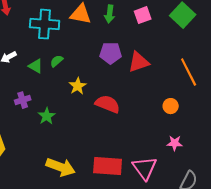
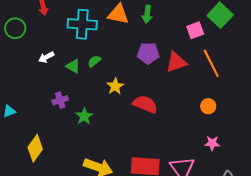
pink square: (143, 15) -> (195, 30), moved
orange line: (189, 72) -> (211, 63), moved

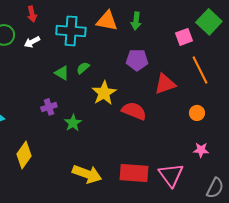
white arrow: (46, 57) -> (32, 42), moved
red triangle: (176, 62) -> (165, 84), moved
yellow star: (115, 86) -> (104, 93), size x1.4

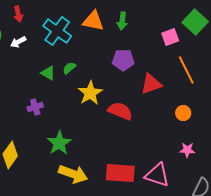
cyan cross: (71, 31) -> (57, 31), turned 32
green star: (73, 123) -> (59, 143), moved, size x1.4
pink triangle: (171, 175) -> (157, 175), turned -36

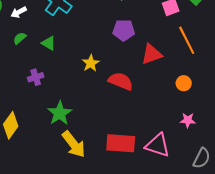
green semicircle: (69, 68) -> (20, 38), moved
yellow star: (90, 93) -> (91, 63), size x0.7
yellow arrow: (73, 174) -> (74, 144), turned 32

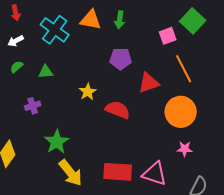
green triangle: (49, 43) -> (46, 72), turned -35
orange circle: (184, 83) -> (181, 112), size x2.0

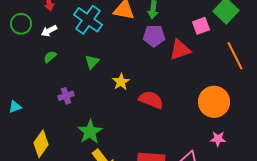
purple pentagon: (121, 59) -> (154, 36), moved
orange line: (184, 69) -> (235, 56), moved
green triangle: (46, 72) -> (92, 62), moved, turned -42
red triangle: (149, 83) -> (180, 50), moved

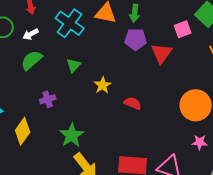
red triangle: (180, 50) -> (162, 53), turned -35
green semicircle: (50, 57) -> (32, 60), size x1.6
red semicircle: (151, 100) -> (133, 103), size x0.7
yellow diamond: (41, 144) -> (23, 131), moved

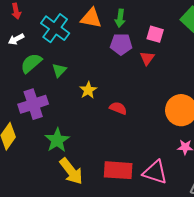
pink square: (183, 29) -> (155, 34), moved, turned 36
red triangle: (162, 53) -> (147, 58), size x0.7
green semicircle: (32, 60) -> (31, 63), moved
purple cross: (48, 99) -> (33, 104), size x1.8

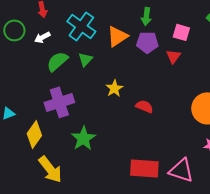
orange triangle: (91, 18) -> (117, 36), moved, turned -45
green triangle: (59, 70) -> (85, 59), moved
yellow arrow: (71, 171) -> (50, 169), moved

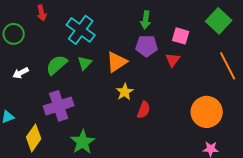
orange triangle: (117, 36) -> (117, 62), moved
white arrow: (42, 37) -> (21, 73), moved
yellow star: (114, 88) -> (125, 92), moved
red semicircle: (144, 106) -> (144, 110), turned 90

